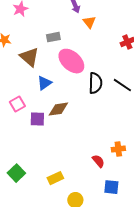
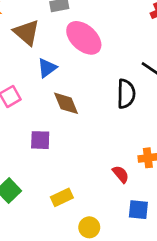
black semicircle: (95, 83) -> (126, 94), moved
brown diamond: (58, 109) -> (66, 103), turned 75
purple square: (37, 119) -> (40, 140), moved

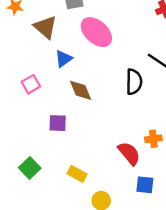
red semicircle: (121, 174) -> (129, 153), size x1.5
yellow rectangle: (62, 197) -> (77, 174), turned 54

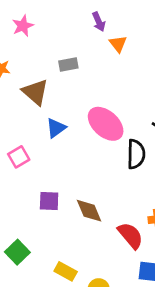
pink ellipse: (96, 32) -> (106, 124), moved
brown diamond: (81, 90) -> (89, 211), moved
yellow rectangle: (77, 174) -> (66, 271), moved

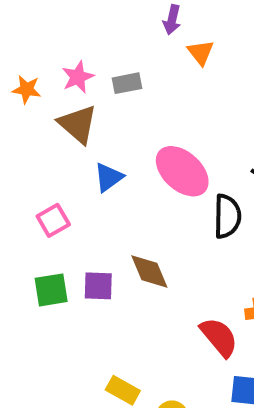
purple arrow: (99, 22) -> (172, 20), turned 36
pink star: (23, 26) -> (78, 77), moved
brown diamond: (89, 211) -> (149, 272), moved
green square: (17, 252) -> (51, 290), moved, turned 35

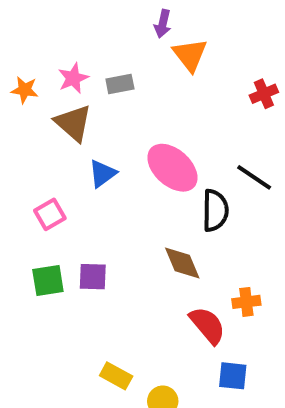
orange triangle: (201, 53) -> (190, 55), size x1.4
brown diamond: (149, 272) -> (182, 263), moved

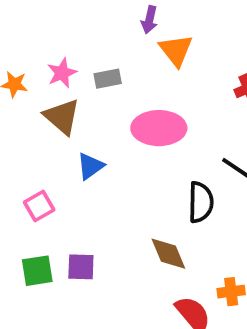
pink ellipse: (172, 168) -> (159, 128), moved, turned -42

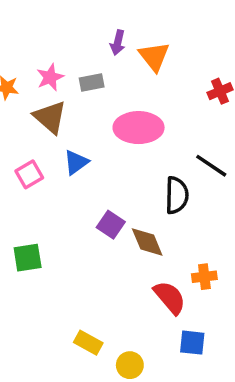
purple arrow: (149, 20) -> (118, 43), moved
pink square: (39, 206) -> (29, 174), moved
purple square: (81, 267) -> (111, 225), moved, turned 32

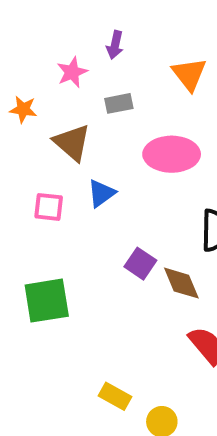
purple arrow: (118, 43) -> (115, 45), moved
pink star: (50, 77) -> (72, 72), moved
pink square: (29, 174) -> (49, 207), turned 36
green square: (28, 258) -> (47, 301), size x1.4

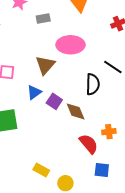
brown triangle: (72, 142) -> (45, 65), moved, turned 30
blue triangle: (101, 193) -> (34, 92), moved

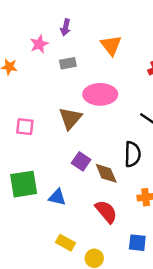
black semicircle: (93, 84) -> (132, 154), moved
blue triangle: (34, 92) -> (57, 197), moved, turned 49
red semicircle: (89, 144) -> (106, 212), moved

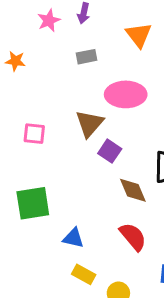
pink star: (39, 44) -> (49, 20), moved
purple square: (81, 161) -> (110, 151), moved
blue triangle: (57, 197) -> (73, 238), moved

